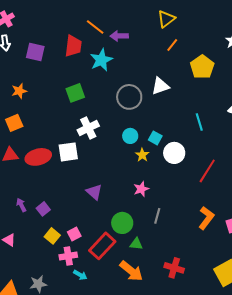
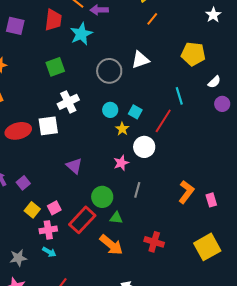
yellow pentagon: (202, 67) -> (193, 54), moved, turned -30
white circle: (174, 153) -> (144, 147), moved
red line: (207, 171) -> (163, 121), moved
cyan arrow: (80, 275) -> (49, 252), moved

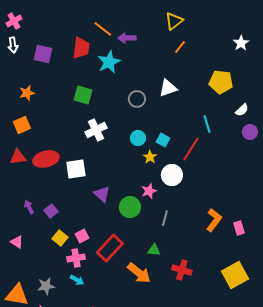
green square: (55, 67) -> (83, 95), turned 36
gray circle: (109, 71) -> (137, 99), size x0.7
white square: (48, 126) -> (76, 169), moved
green circle: (102, 197) -> (130, 207), moved
green triangle: (116, 218) -> (154, 250), moved

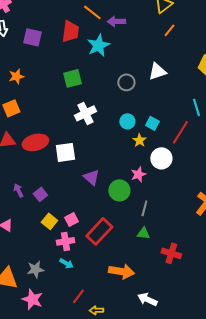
green square: (83, 95) -> (72, 78), turned -30
gray line: (165, 218) -> (144, 208), moved
orange arrow: (139, 273) -> (121, 271), moved, turned -30

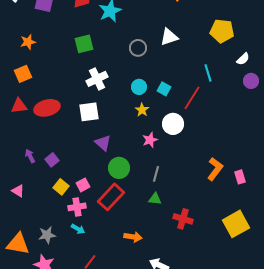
yellow star: (139, 140) -> (142, 110), moved
white square: (65, 152) -> (89, 112), moved
green circle: (119, 190) -> (119, 168), moved
orange arrow: (121, 271) -> (133, 237), size x0.7

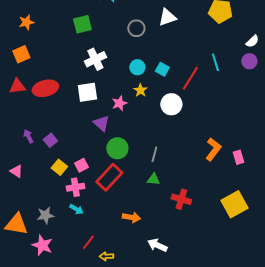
white semicircle: (243, 59) -> (252, 41), moved
cyan line: (208, 73) -> (215, 62), moved
pink star: (150, 140) -> (119, 103), moved

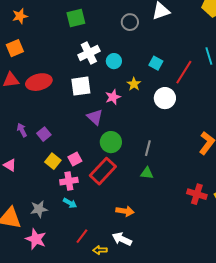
cyan circle: (137, 67) -> (114, 61), moved
red cross: (181, 199) -> (197, 194), moved
white arrow: (157, 245) -> (122, 239), moved

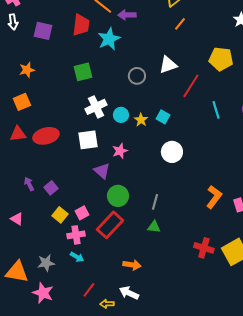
red line: (184, 72) -> (191, 86), moved
yellow star: (134, 84) -> (141, 120), moved

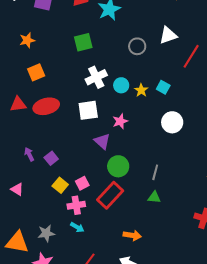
orange square: (22, 102) -> (36, 72), moved

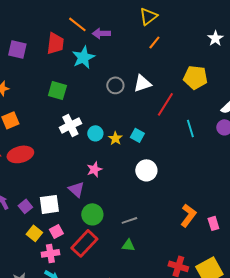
green square: (83, 42) -> (57, 90), turned 30
gray circle: (137, 46) -> (115, 85), moved
white square: (88, 110) -> (49, 204), moved
gray line: (155, 172) -> (129, 220), turned 56

